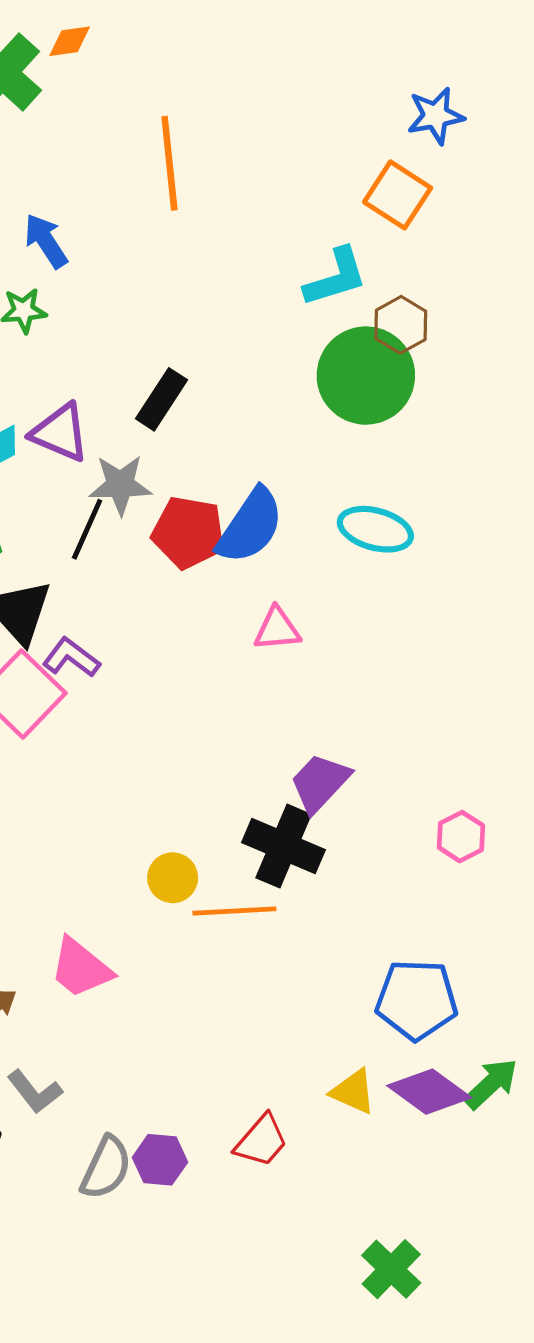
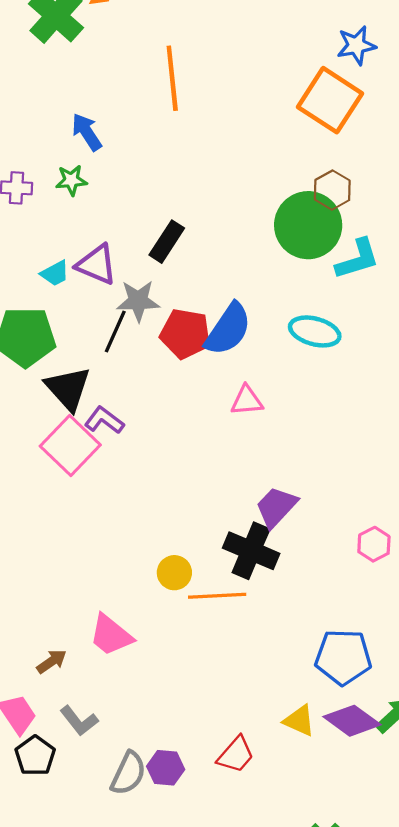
orange square: (398, 195) -> (330, 100), size x1.4
cyan L-shape: (336, 277) -> (357, 259), moved

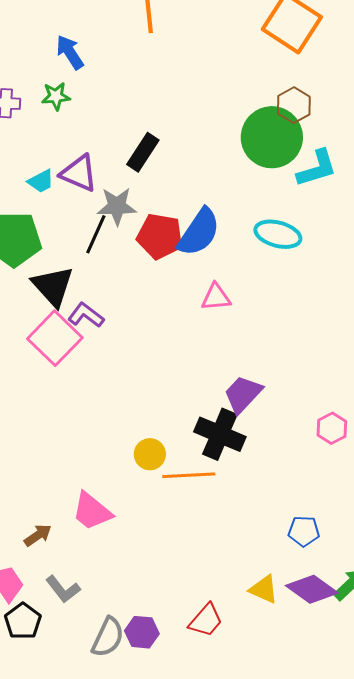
blue pentagon: (343, 657) -> (304, 531), size x0.6

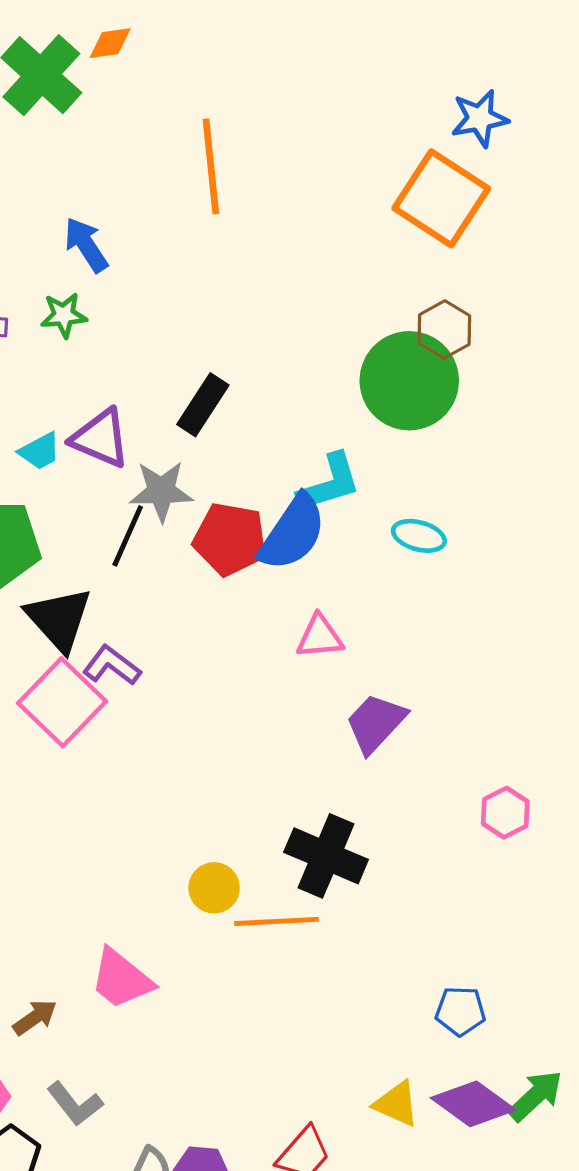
cyan L-shape: (317, 168) -> (329, 483), moved
cyan ellipse: (278, 234) -> (419, 536), size x0.7
purple trapezoid: (243, 394) -> (376, 723), moved
pink hexagon: (332, 428) -> (505, 813), moved

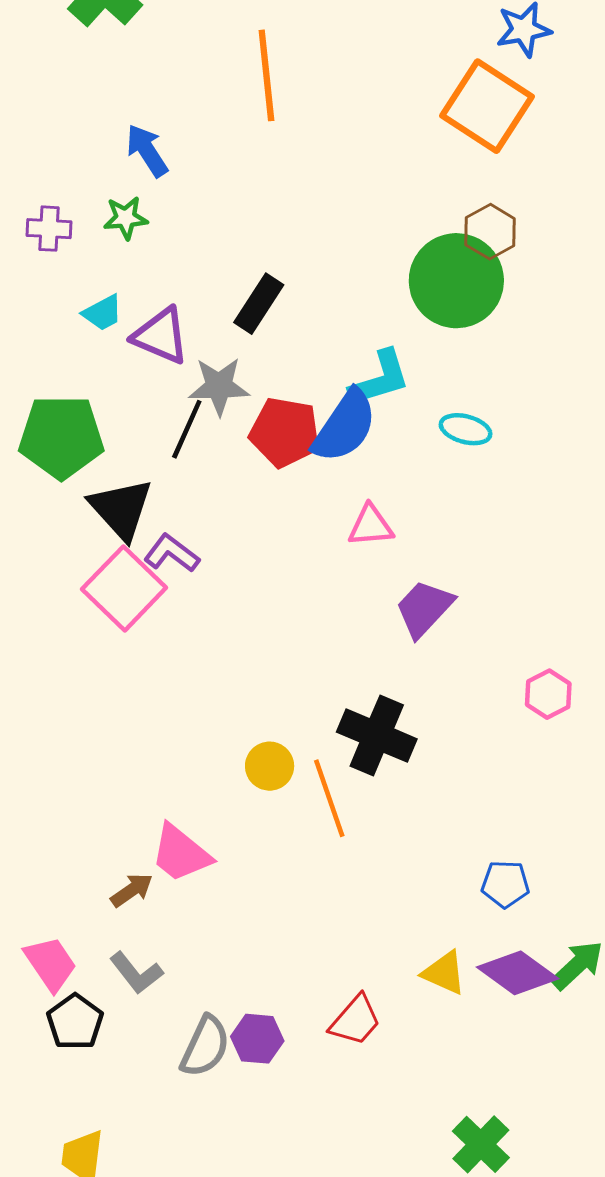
cyan trapezoid: (40, 451) -> (103, 313), moved
orange line: (276, 921) -> (329, 798), turned 74
brown arrow: (35, 1017) -> (132, 890), moved

